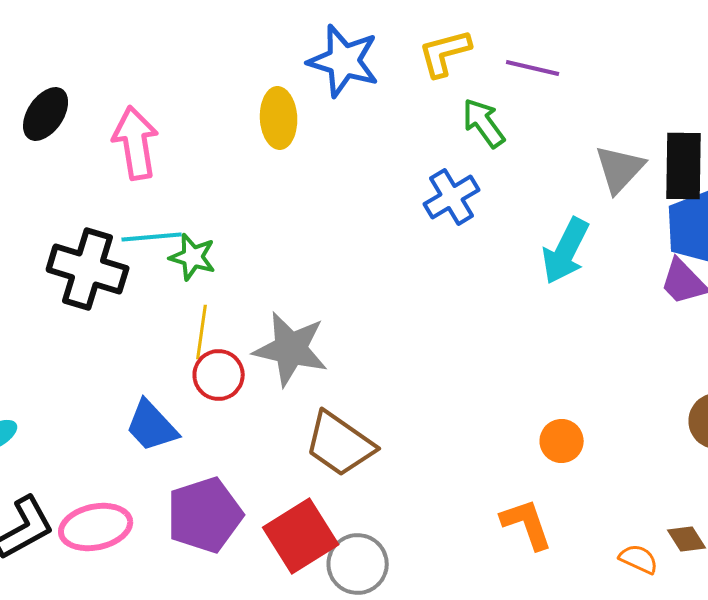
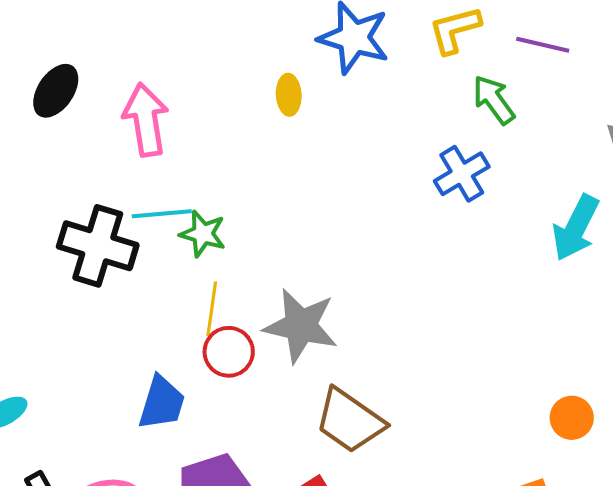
yellow ellipse: (279, 118) -> (289, 95), size x0.7
blue trapezoid: (152, 426) -> (162, 403), turned -120

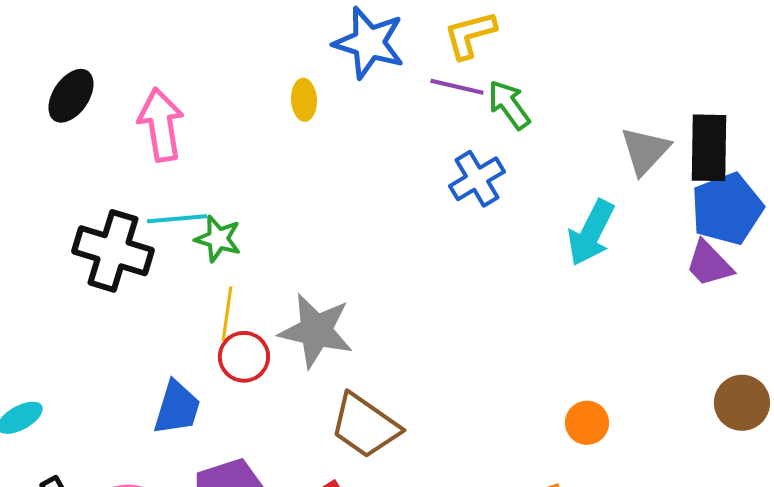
purple line: (543, 45) -> (457, 87), moved

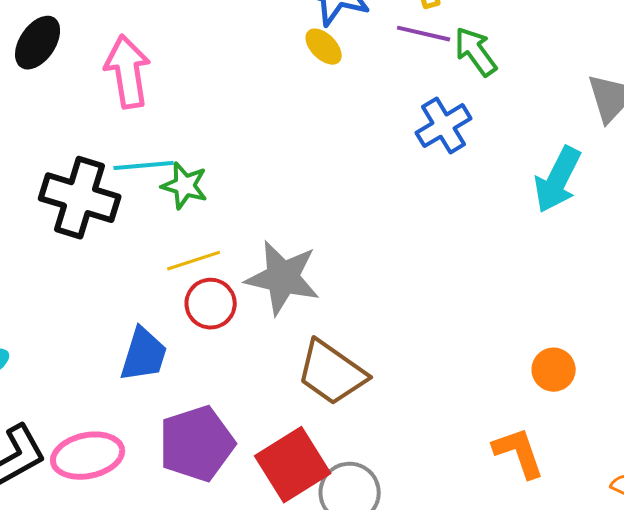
yellow ellipse: (304, 100) -> (324, 47), moved, turned -42
yellow line: (227, 314) -> (194, 261), turned 64

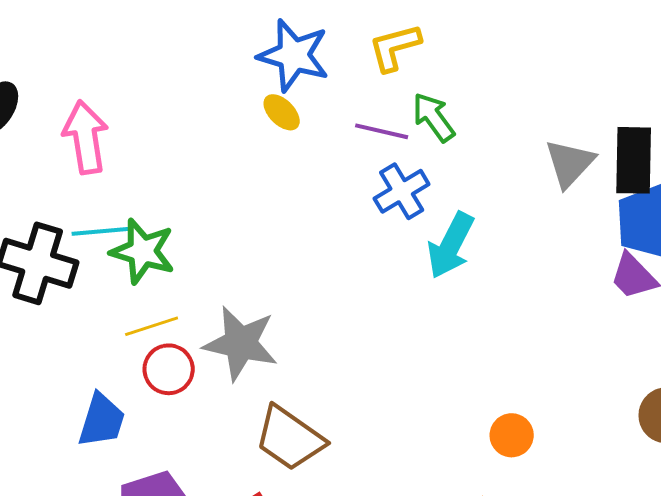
purple line: (424, 34) -> (382, 131), moved
cyan arrow: (558, 180) -> (451, 245), moved
green star: (185, 186) -> (143, 251), size x1.4

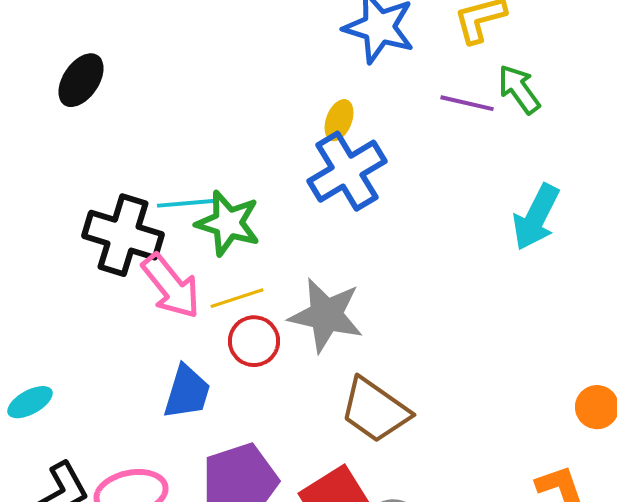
yellow ellipse: (282, 112) -> (339, 120), moved, turned 66
pink arrow: (86, 137) -> (171, 286), moved, turned 150
blue cross: (402, 191) -> (347, 171), moved, size x1.4

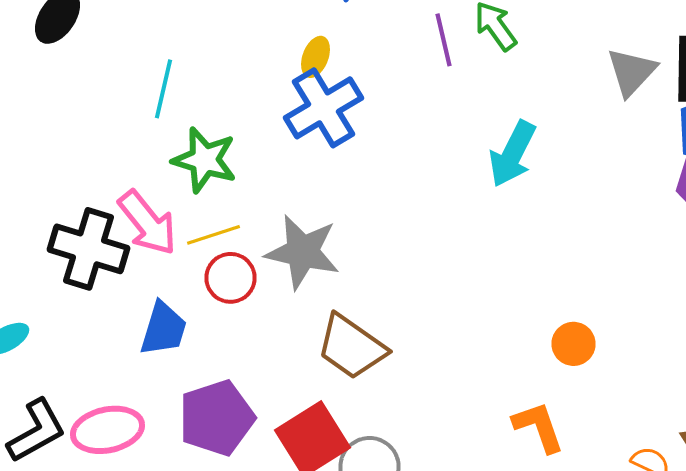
purple line: (467, 103) -> (444, 40), turned 64
cyan line: (187, 203) -> (164, 89), moved, turned -72
black cross: (123, 235) -> (88, 249), moved

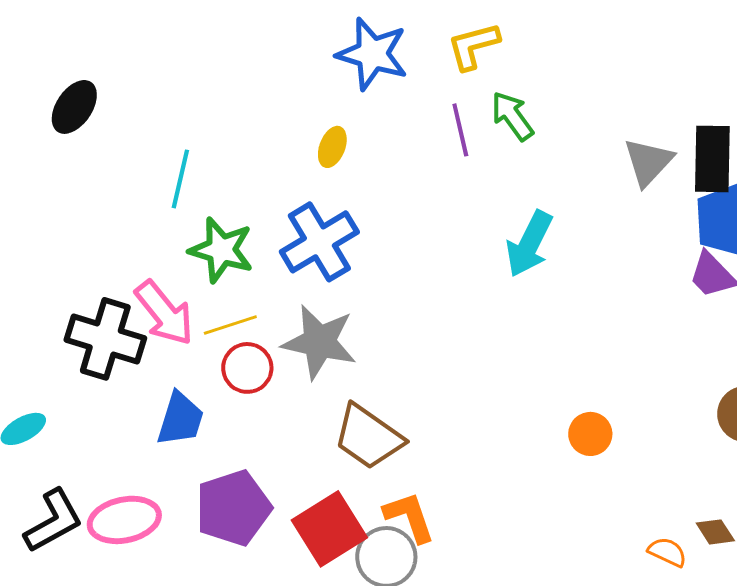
blue cross: (324, 108) -> (319, 242), moved
orange L-shape: (538, 427) -> (409, 517), moved

